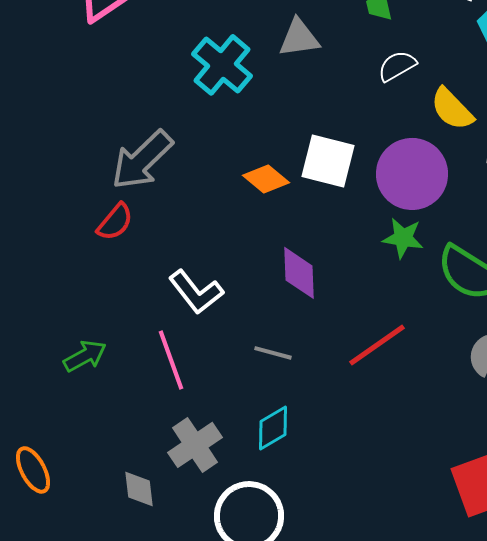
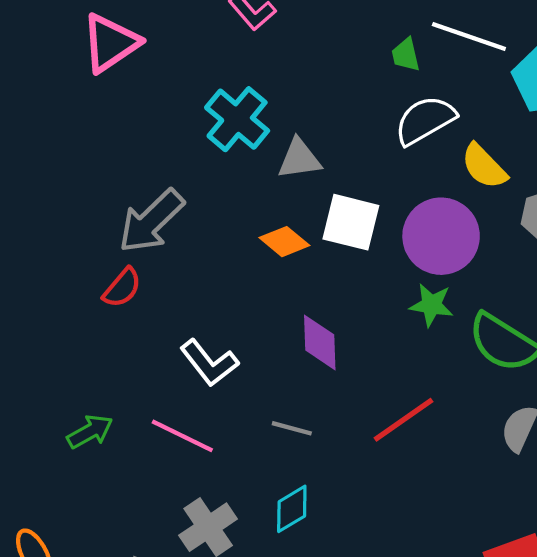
gray triangle: (299, 38) -> (299, 159), moved
white semicircle: (397, 66) -> (425, 120), size x1.5
pink line: (171, 360) -> (182, 436), turned -44

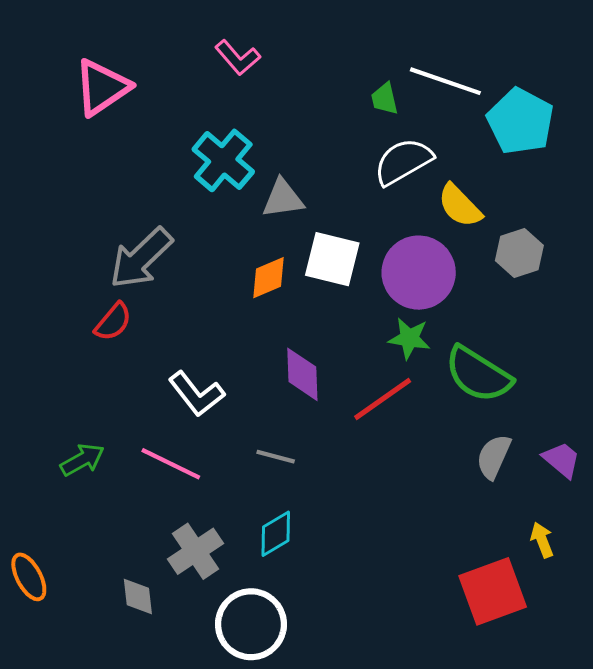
orange diamond: (284, 242) -> (268, 278), turned -63
red line: (403, 420) -> (383, 399), moved

